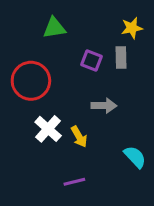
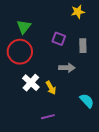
green triangle: (54, 28) -> (24, 27), moved, turned -42
yellow star: (132, 28) -> (78, 12), moved
gray rectangle: (121, 57) -> (83, 46), moved

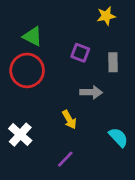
green triangle: (24, 27) -> (33, 36), turned -42
white cross: (31, 83) -> (20, 135), moved
purple line: (48, 117) -> (65, 159), turned -32

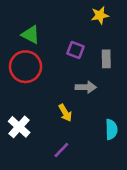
cyan semicircle: (118, 137) -> (111, 129), turned 42

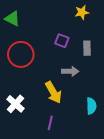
green triangle: (31, 35) -> (12, 19), moved
yellow arrow: (65, 113) -> (53, 92), size x1.5
purple line: (61, 150) -> (50, 123), turned -32

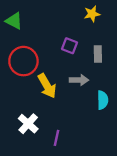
yellow arrow: (53, 92) -> (47, 86), moved
white cross: (16, 104) -> (28, 124), moved
cyan semicircle: (91, 106) -> (103, 100), moved

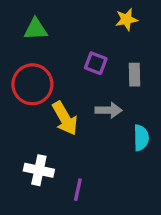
green triangle: (14, 21) -> (36, 29), moved, turned -30
white cross: (28, 124) -> (39, 170), turned -30

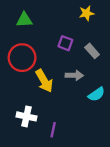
gray rectangle: (135, 75) -> (92, 51), turned -40
cyan semicircle: (141, 138) -> (96, 94), turned 56

